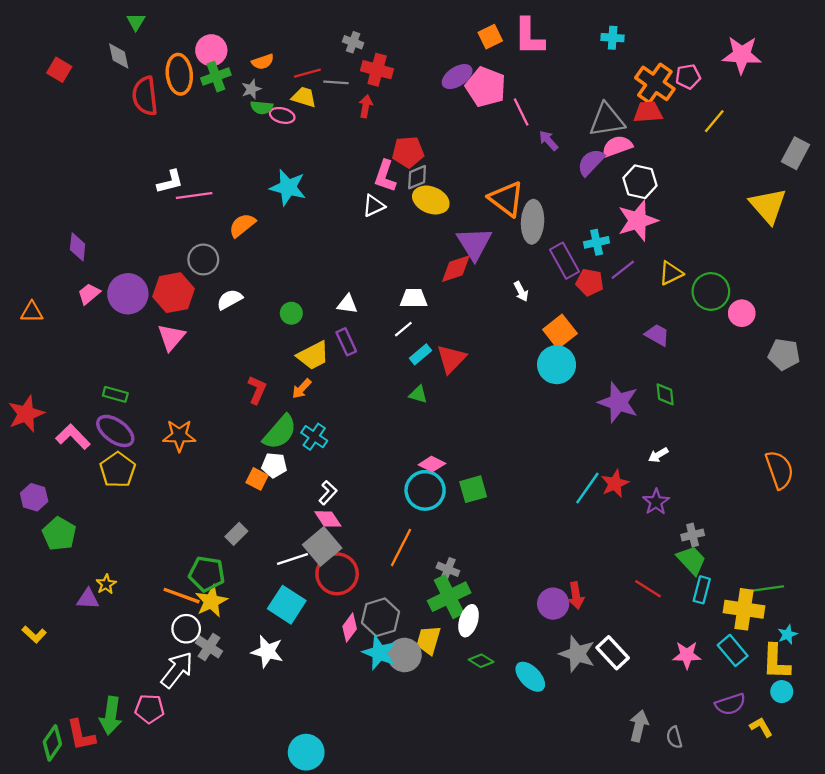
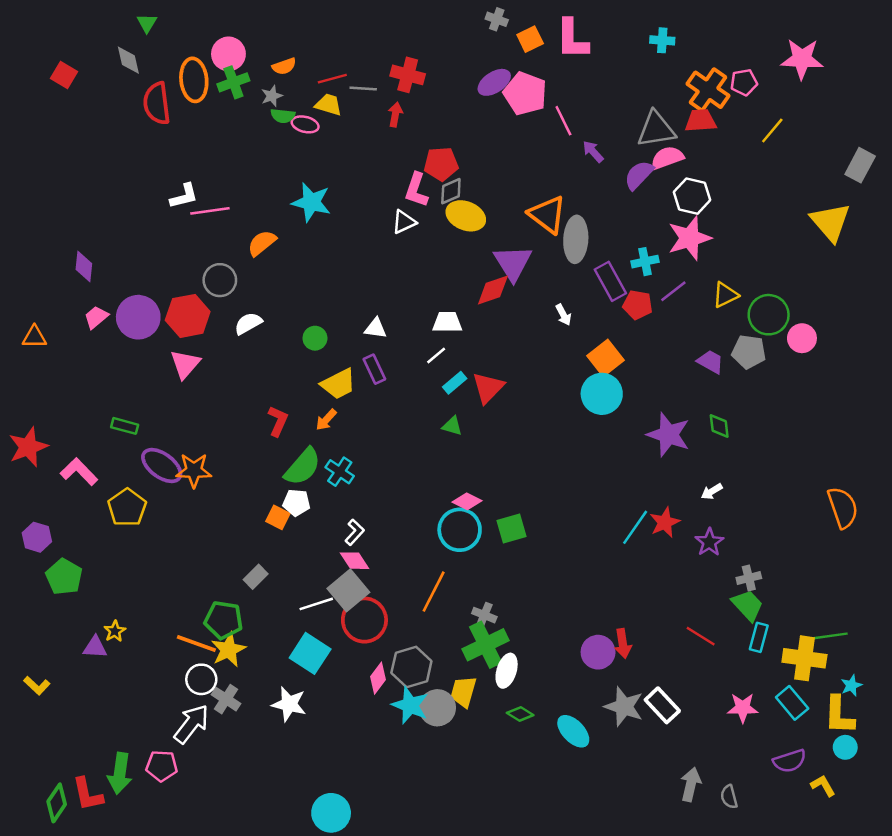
gray cross: (353, 42) -> (497, 19), moved
gray pentagon: (784, 354) -> (749, 352), moved
purple ellipse: (115, 431) -> (162, 466), moved

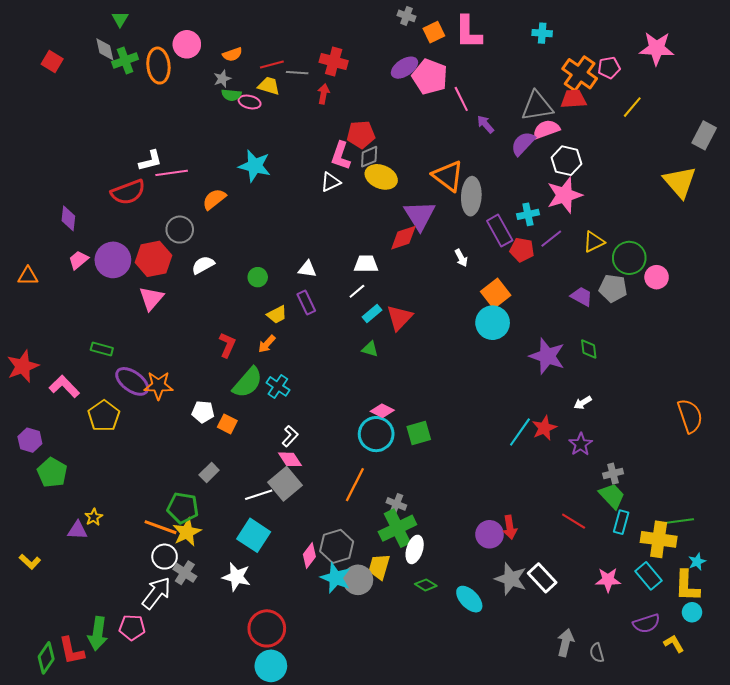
green cross: (233, 82) -> (125, 60), moved
red semicircle: (157, 103) -> (128, 192), moved, turned -104
yellow trapezoid: (338, 384) -> (277, 315), size x0.7
white pentagon: (296, 503) -> (203, 412), moved
red circle: (364, 620) -> (267, 628), moved

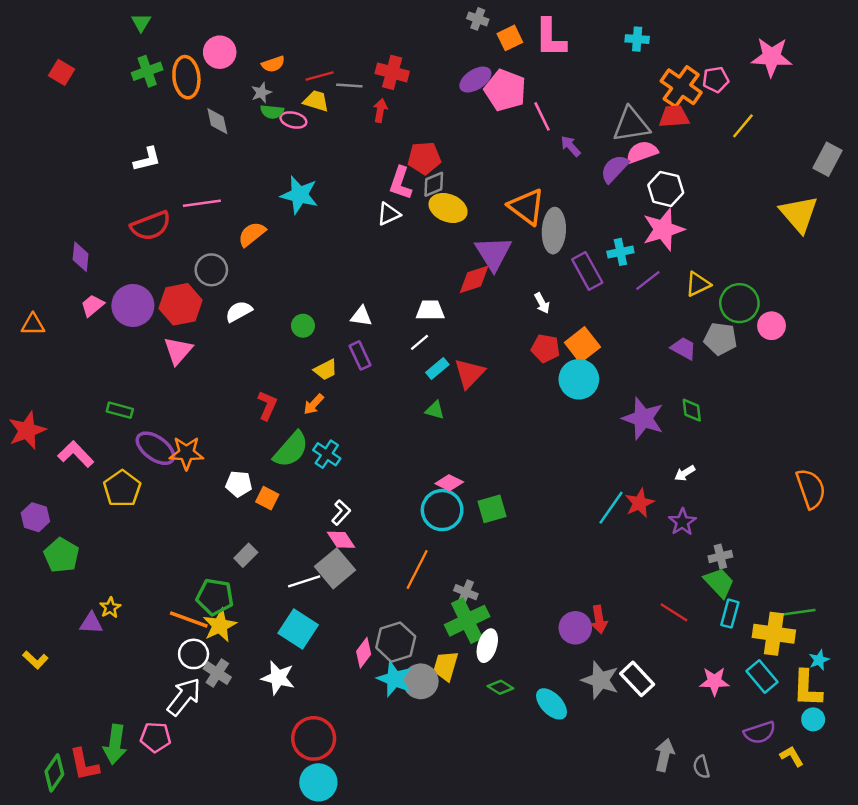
gray diamond: (105, 49) -> (217, 121), moved
white L-shape: (150, 161) -> (147, 159), moved
red pentagon: (522, 250) -> (546, 348), moved

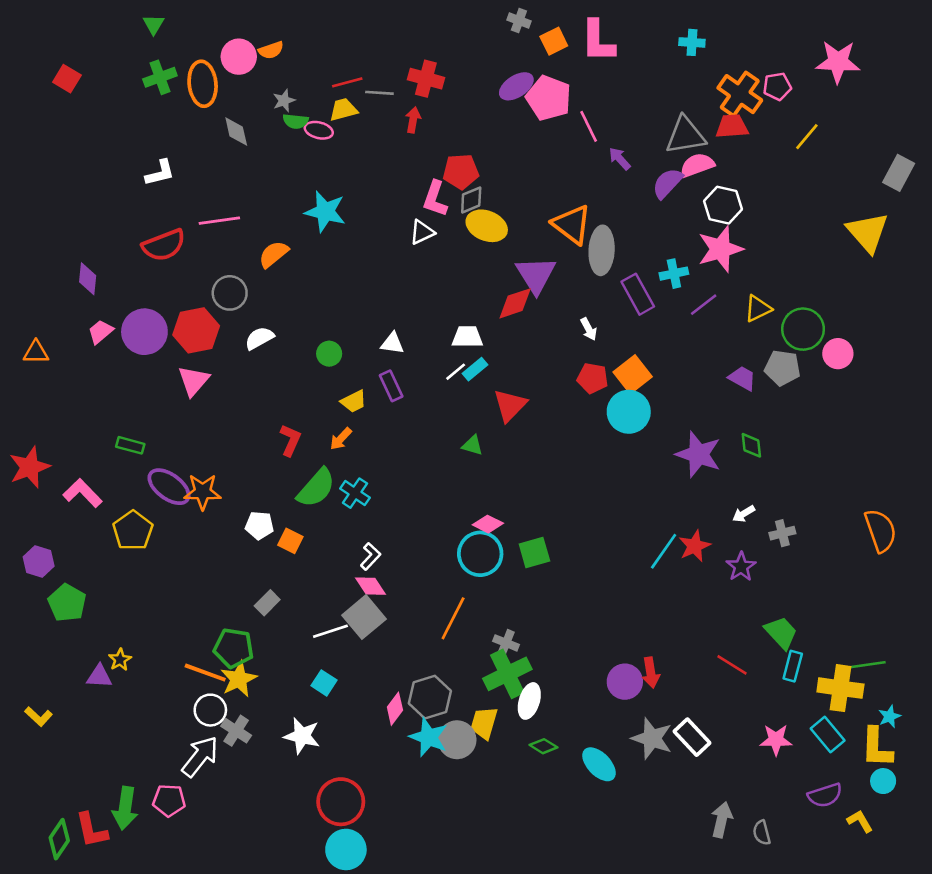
orange semicircle: (273, 64) -> (271, 50), moved
yellow trapezoid: (316, 101) -> (343, 110), turned -32
cyan rectangle: (437, 369) -> (475, 369), moved
gray cross: (720, 556) -> (782, 533), moved
cyan square: (298, 629) -> (324, 683), size x0.6

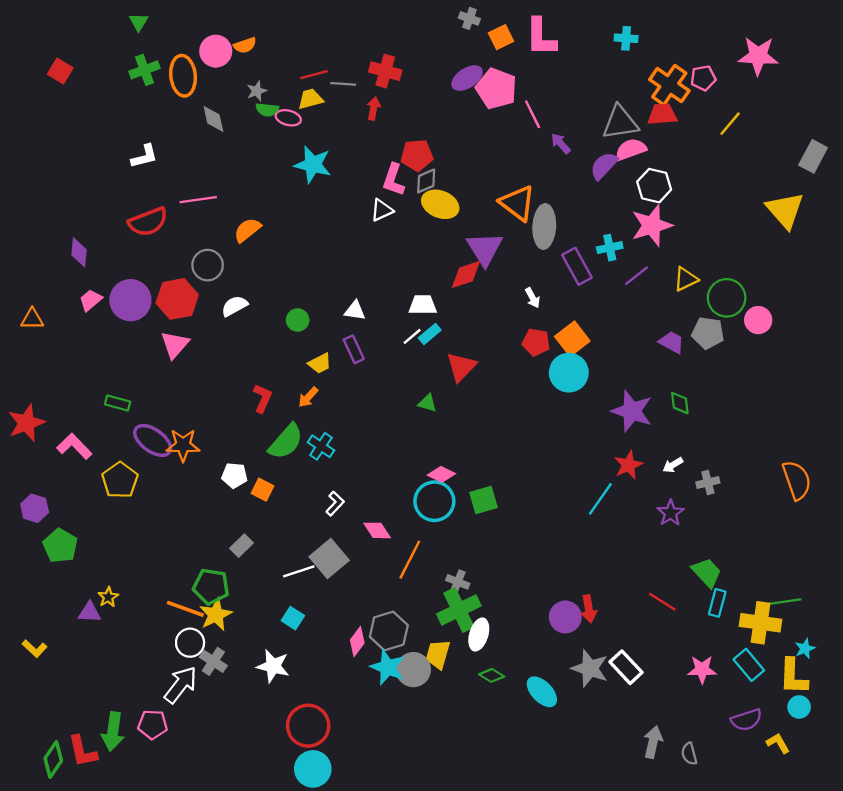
cyan star: (325, 212) -> (313, 165), moved
red star: (695, 546) -> (628, 465), moved
pink diamond: (370, 586) -> (377, 530), moved

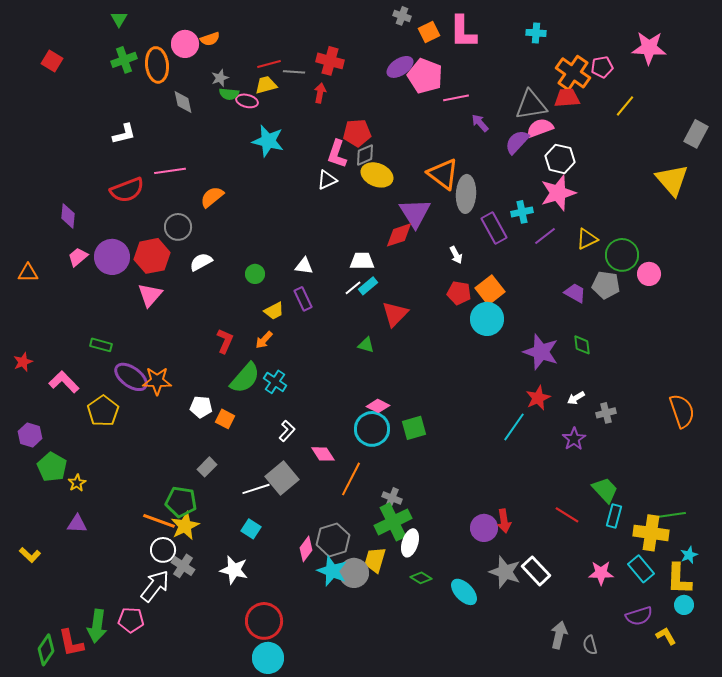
pink line: (533, 114) -> (456, 98), turned -75
red star: (26, 423) -> (23, 362), size x0.6
yellow star: (108, 597) -> (77, 483), moved

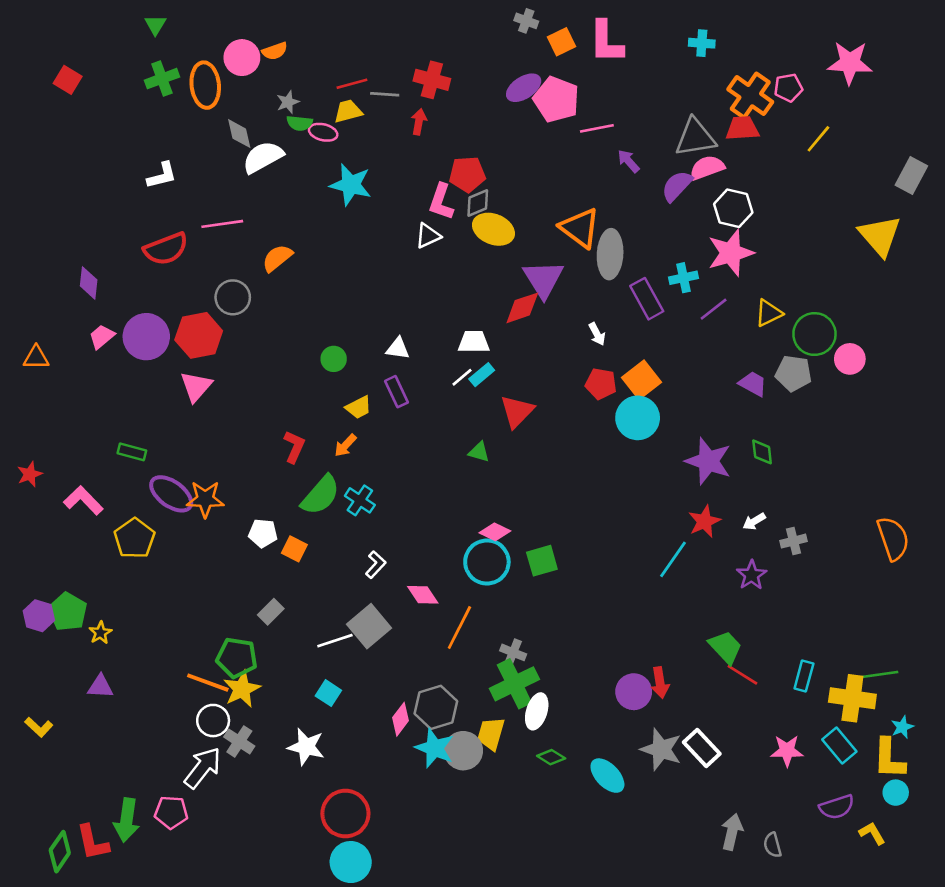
white semicircle: (201, 262) -> (263, 157), moved, size x1.4
purple hexagon: (30, 435) -> (39, 616), moved
green trapezoid: (605, 490) -> (725, 647), moved

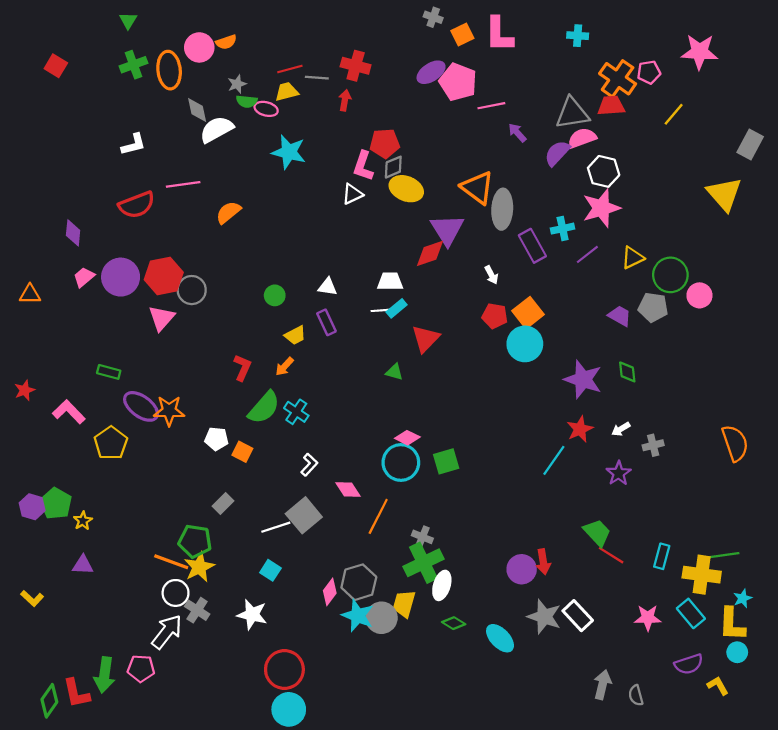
gray circle: (233, 297) -> (192, 290), moved
white line: (462, 377) -> (380, 310), turned 36

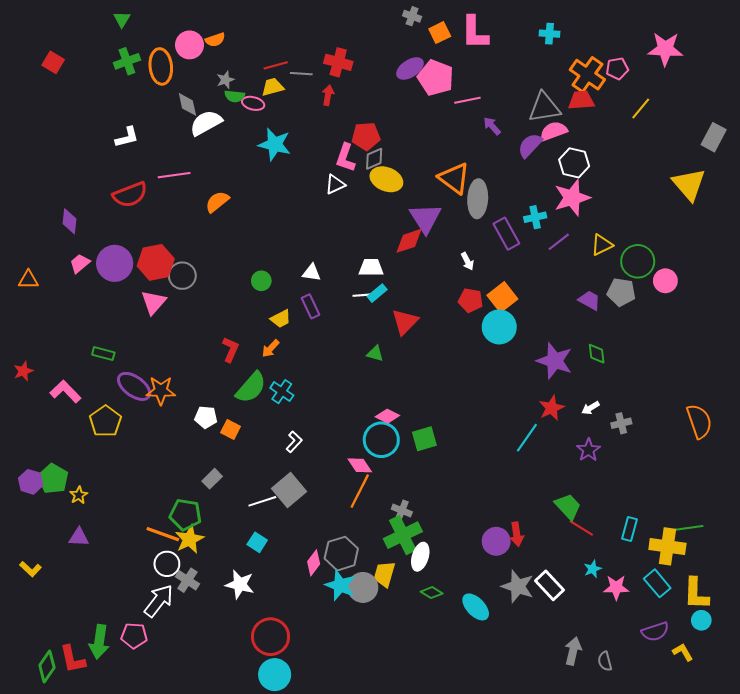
pink diamond: (348, 489) -> (360, 465), moved
cyan star: (743, 598) -> (593, 569), moved

